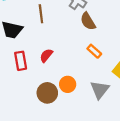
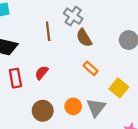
brown line: (41, 14) -> (48, 31), moved
orange circle: (68, 84) -> (73, 106), moved

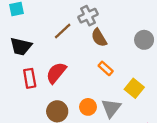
gray cross: (73, 16) -> (88, 16), turned 30
brown line: (48, 31) -> (63, 31), turned 54
red semicircle: (42, 73) -> (56, 73), size x1.5

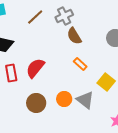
brown line: (63, 31) -> (35, 17), moved
gray triangle: (111, 108) -> (85, 100), turned -30

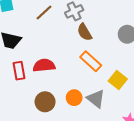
orange rectangle: (80, 64) -> (91, 61), size x1.5
red semicircle: (35, 68) -> (44, 65), turned 45

